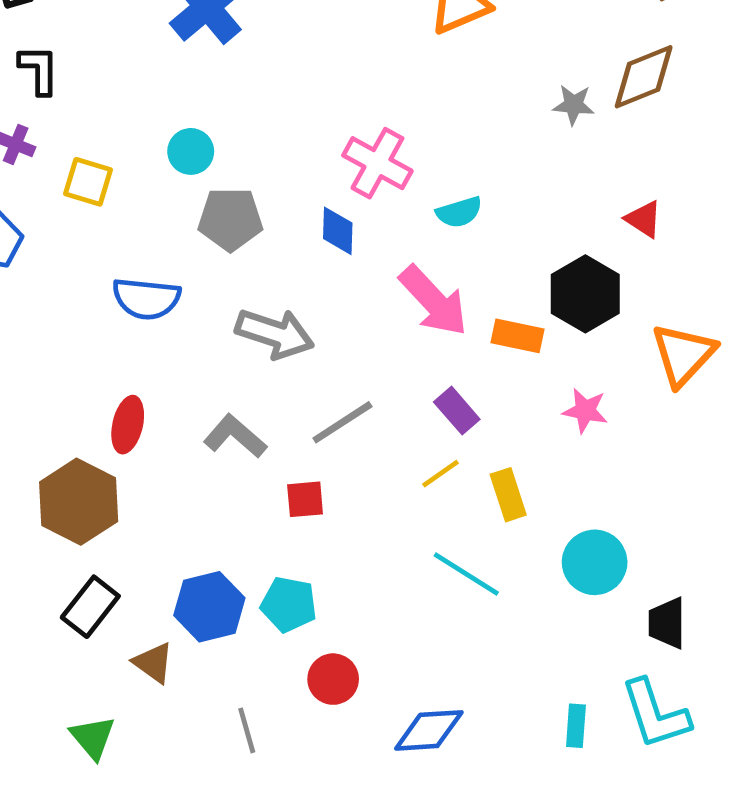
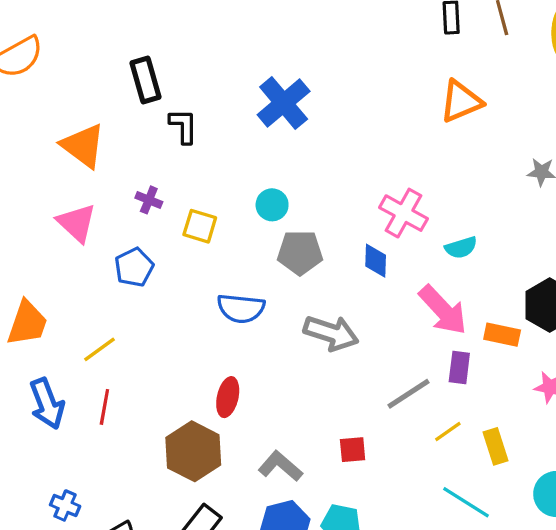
black L-shape: (39, 70) -> (183, 126), moved
purple rectangle: (457, 411) -> (459, 368), moved, turned 48
gray line: (342, 422) -> (408, 394), moved
gray L-shape: (235, 436) -> (280, 466), moved

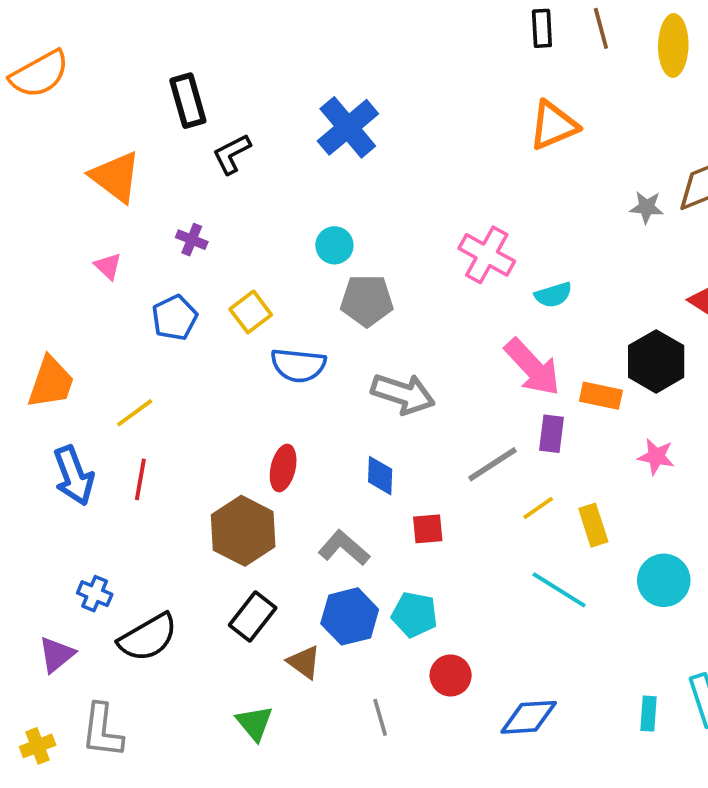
black L-shape: (183, 126) -> (232, 154), turned -117
pink triangle: (77, 223) -> (108, 266), size x0.6
yellow square: (200, 226) -> (251, 312), moved, turned 36
blue diamond: (376, 261) -> (380, 476), moved

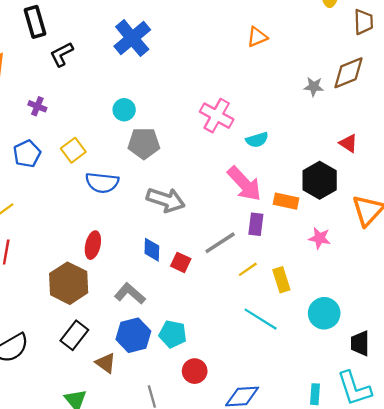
orange triangle: (553, 125) -> (257, 37), size x0.7
red square: (428, 529) -> (181, 262), moved, turned 30

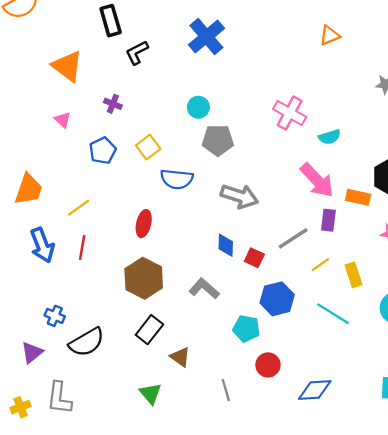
red ellipse: (93, 245) -> (144, 224), moved
blue hexagon: (133, 335) -> (277, 299), moved

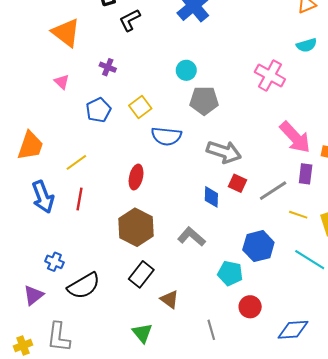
cyan semicircle: (330, 137) -> (307, 45), moved
red square: (254, 258) -> (238, 183), moved
yellow line: (320, 265) -> (298, 215), turned 54

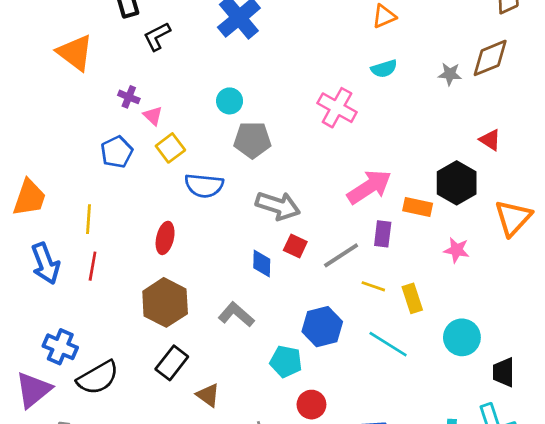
pink triangle: (62, 82) -> (153, 116), moved
pink arrow: (295, 137) -> (369, 187), turned -80
yellow line: (76, 162) -> (88, 219), turned -50
blue cross: (54, 262) -> (60, 347), size x1.4
purple triangle: (33, 295) -> (33, 390), size x1.4

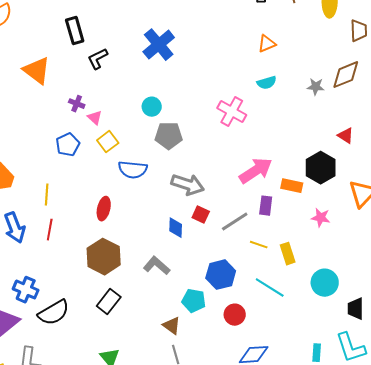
brown triangle: (208, 395) -> (172, 326), moved
red circle: (311, 405) -> (235, 315), moved

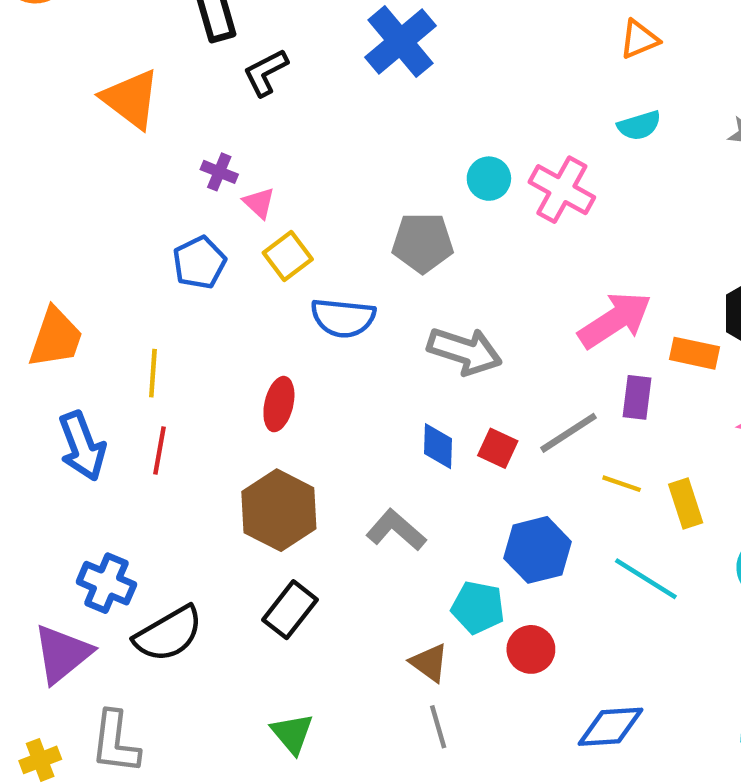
cyan circle: (152, 107) -> (489, 179), moved
red square: (201, 215) -> (498, 448), moved
red circle: (235, 315) -> (531, 649), moved

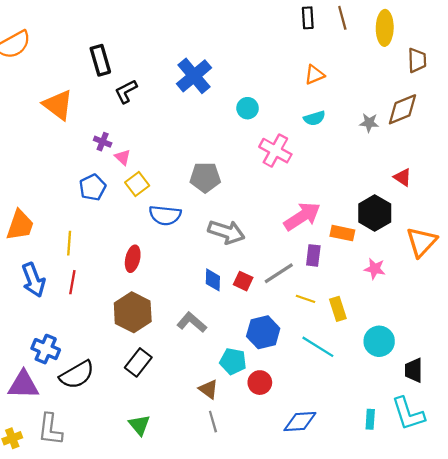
cyan circle: (489, 179) -> (248, 108), moved
purple triangle: (62, 654) -> (23, 385), turned 40

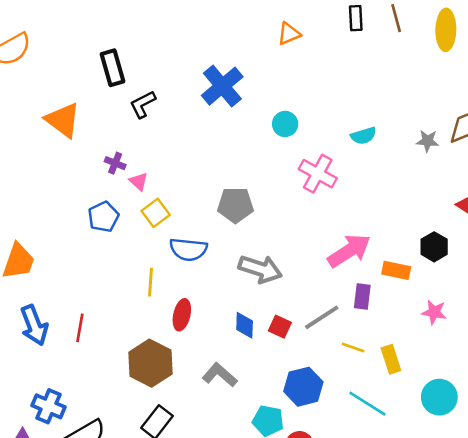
orange triangle: (314, 75) -> (289, 34), moved
black hexagon: (375, 213) -> (434, 247), size x0.7
yellow line: (69, 243) -> (150, 282), moved
red ellipse: (133, 259) -> (182, 315), moved

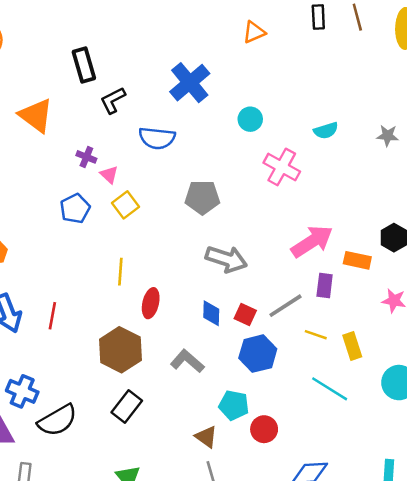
blue semicircle: (188, 249) -> (157, 138), moved
blue hexagon: (303, 387) -> (258, 354), moved

